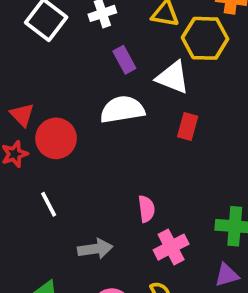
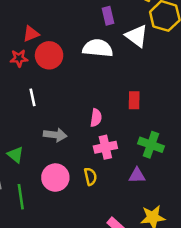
red triangle: (22, 115) -> (31, 34), turned 36
red rectangle: (188, 127) -> (134, 100), moved, turned -30

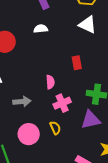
white triangle: (137, 36) -> (88, 25), moved
white semicircle: (98, 48) -> (41, 29), size x0.6
purple triangle: (137, 175) -> (91, 120), size x1.5

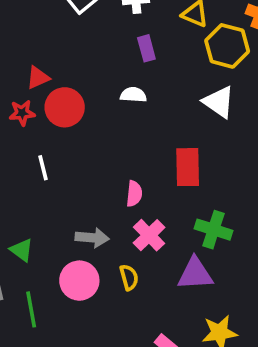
red rectangle: (77, 63) -> (188, 167), size x1.5
gray arrow: (22, 102) -> (92, 238), moved
pink cross: (62, 103) -> (149, 235), turned -30

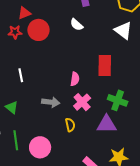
white semicircle: (133, 95) -> (77, 25), turned -144
white line: (43, 168) -> (21, 75), moved
pink circle: (79, 281) -> (40, 147), moved

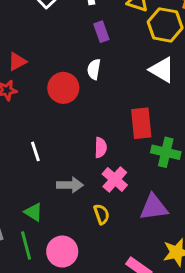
white semicircle: (77, 25) -> (94, 69), turned 64
red circle: (38, 30) -> (63, 88), moved
white line: (21, 75) -> (35, 151), moved
green cross: (118, 100) -> (166, 152), moved
green triangle: (12, 107) -> (34, 212), moved

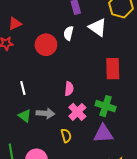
white triangle: (162, 70) -> (98, 27), moved
red rectangle: (141, 123) -> (113, 69), moved
green cross: (166, 152) -> (106, 106), moved
green triangle: (34, 212) -> (25, 116), moved

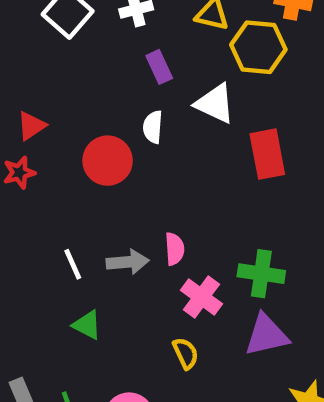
red rectangle: (113, 69) -> (267, 154), moved
gray arrow: (45, 113) -> (128, 262), moved

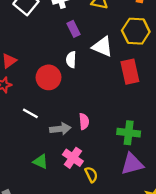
yellow hexagon: (258, 47) -> (136, 31), moved
white line: (73, 264) -> (30, 113), moved, turned -35
pink cross: (201, 297) -> (73, 158), moved

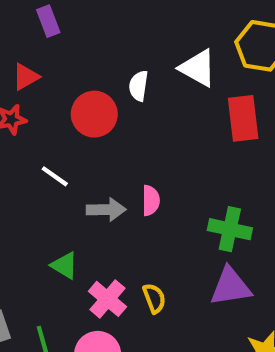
purple rectangle: (73, 29) -> (48, 21), moved
pink cross: (73, 158) -> (107, 299), moved

